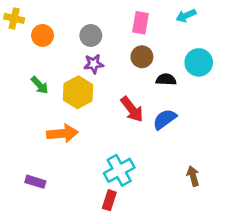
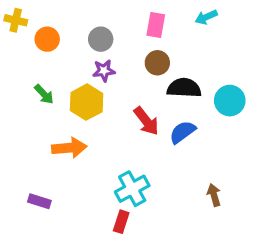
cyan circle: (199, 62) -> (230, 101), moved
black semicircle: (166, 79) -> (184, 88), size x1.5

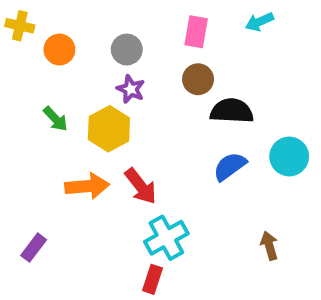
purple star: (104, 71) -> (131, 89), turned 30
cyan circle: (230, 101) -> (289, 156), moved
red arrow: (146, 121) -> (141, 186), moved
purple rectangle: (39, 201) -> (34, 248), moved, turned -70

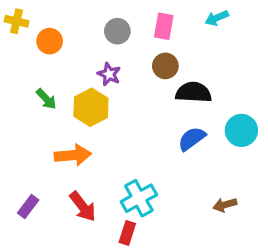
gray circle: (127, 50) -> (117, 31), moved
red arrow: (141, 186) -> (83, 206), moved
brown arrow: (269, 246) -> (225, 205), turned -90

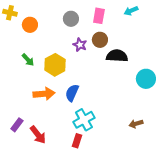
purple star: (109, 74) -> (80, 45), moved
blue semicircle: (192, 139) -> (72, 93), moved, turned -30
red arrow: (83, 206) -> (38, 135), moved

